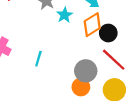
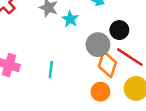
orange diamond: (92, 25) -> (107, 64), moved, turned -30
gray circle: (86, 71) -> (98, 45), moved

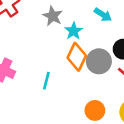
orange diamond: (107, 64) -> (77, 57), moved

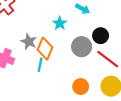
gray star: (53, 16) -> (29, 42), moved
orange diamond: (77, 57) -> (45, 49), moved

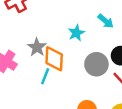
orange diamond: (45, 49) -> (54, 59), turned -30

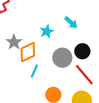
orange diamond: (54, 59) -> (28, 52), turned 60
cyan line: (45, 76) -> (34, 71), moved

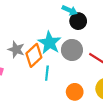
cyan star: (47, 31) -> (50, 43), moved, size x1.5
black circle: (82, 51) -> (78, 21), moved

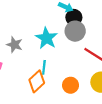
gray circle: (72, 50) -> (75, 31), moved
orange diamond: (34, 55) -> (37, 81), moved

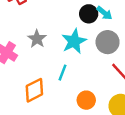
black circle: (74, 17) -> (89, 14), moved
orange diamond: (37, 81) -> (34, 90), moved

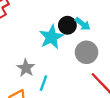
gray star: (37, 39) -> (26, 68), moved
cyan star: (74, 41) -> (51, 37), moved

